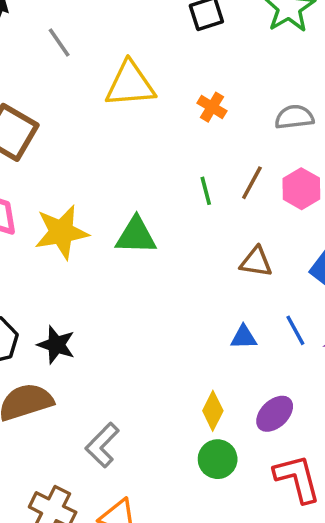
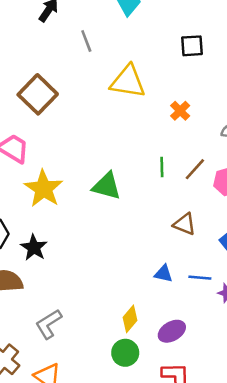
yellow star: (61, 232) -> (43, 189), moved, turned 30
blue line: (295, 330) -> (200, 278), turned -70

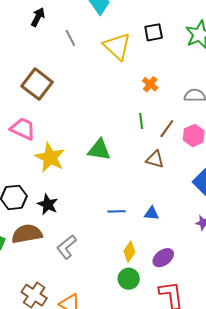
yellow triangle: (128, 82) -> (117, 46), moved, turned 40
green line: (162, 167) -> (141, 121), moved
brown triangle: (185, 224) -> (155, 159), moved
blue line: (200, 278) -> (117, 211), moved
gray L-shape: (49, 324) -> (66, 247), moved

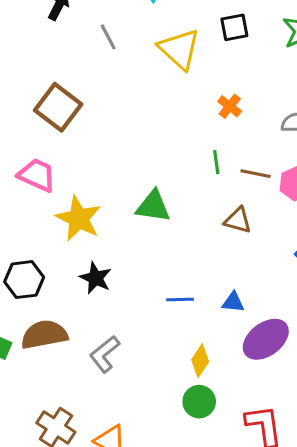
brown line: (167, 129) -> (256, 174), turned 66
black star: (48, 204) -> (96, 278), moved
purple ellipse: (163, 258) -> (266, 339), moved, size x1.4

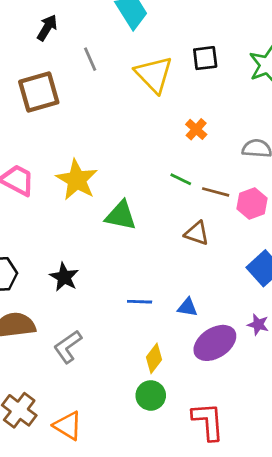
brown square: (58, 107) -> (39, 92), moved, turned 33
green line: (216, 162) -> (181, 179), turned -60
yellow star: (79, 218) -> (77, 180), moved

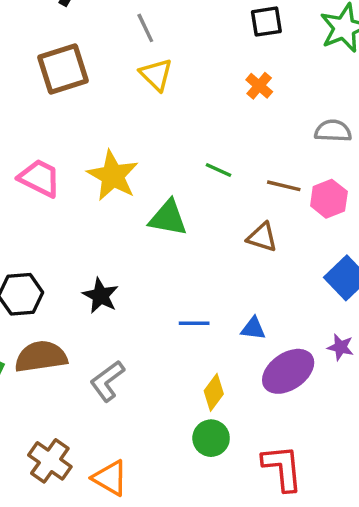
gray line: (90, 59) -> (145, 28), moved
yellow triangle: (154, 74) -> (156, 75), moved, size x0.7
orange cross: (196, 129) -> (259, 86), moved
green line: (181, 179) -> (218, 170), moved

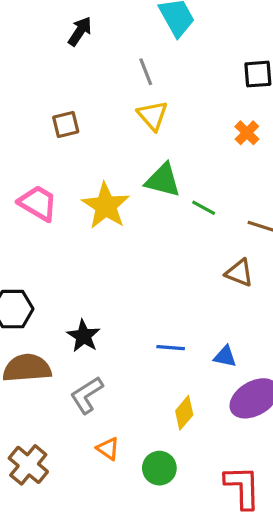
brown square: (63, 69) -> (66, 124), moved, size x0.6
green triangle: (168, 218) -> (163, 180), moved
black star: (101, 296) -> (84, 336), moved
green circle: (211, 438) -> (159, 468), moved
orange triangle: (110, 478) -> (108, 449), moved, size x0.7

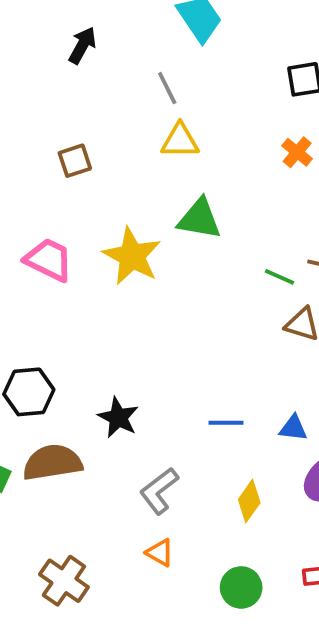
yellow triangle: (153, 115) -> (180, 141), turned -44
green line: (204, 208) -> (279, 277), moved
gray L-shape: (87, 395) -> (159, 491), moved
green circle: (159, 468) -> (241, 587), moved

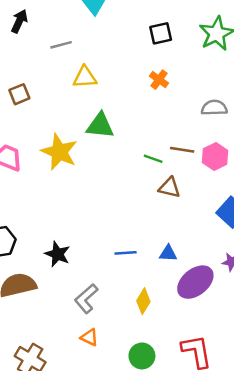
gray line: (167, 88) -> (61, 45), moved, turned -75

